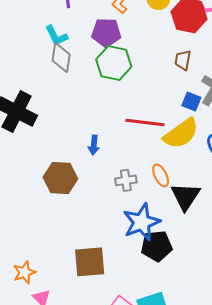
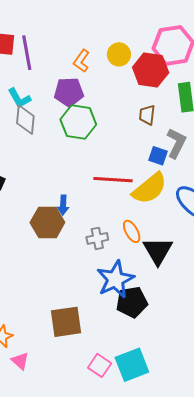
brown hexagon: (60, 178) -> (47, 222), moved

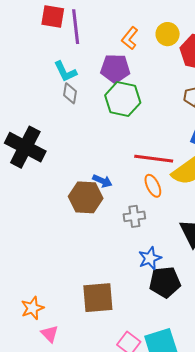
gray diamond: (25, 120) -> (70, 93), size x0.7
blue arrow: (63, 205) -> (102, 181), turned -72
orange ellipse: (132, 231) -> (153, 186), moved
blue star: (115, 279) -> (150, 258), size x0.6

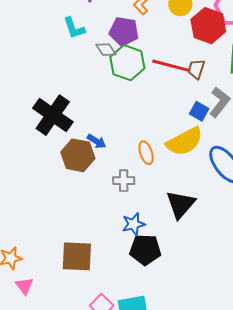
gray diamond: (70, 93) -> (106, 50), moved, turned -50
black cross: (25, 147) -> (53, 115), moved
red line: (154, 159) -> (171, 66), moved

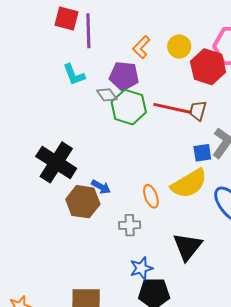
blue square: (199, 111) -> (202, 153), turned -36

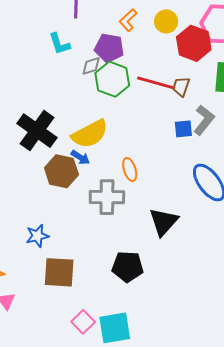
gray diamond: (107, 95) -> (91, 66), turned -75
yellow semicircle: (189, 184) -> (90, 134), moved
gray cross: (130, 225) -> (107, 197), size x1.6
blue star: (141, 268) -> (37, 236), moved

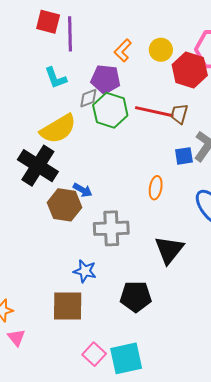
yellow semicircle: (90, 134) -> (58, 129), moved
orange ellipse: (130, 169) -> (156, 188), moved, turned 30
blue star: (37, 236) -> (85, 271), moved, turned 30

